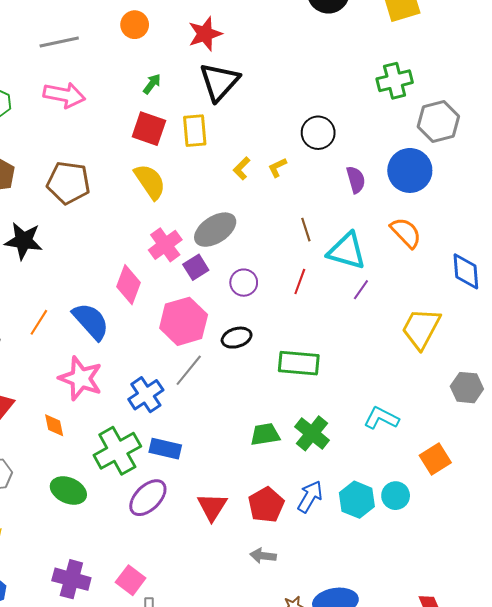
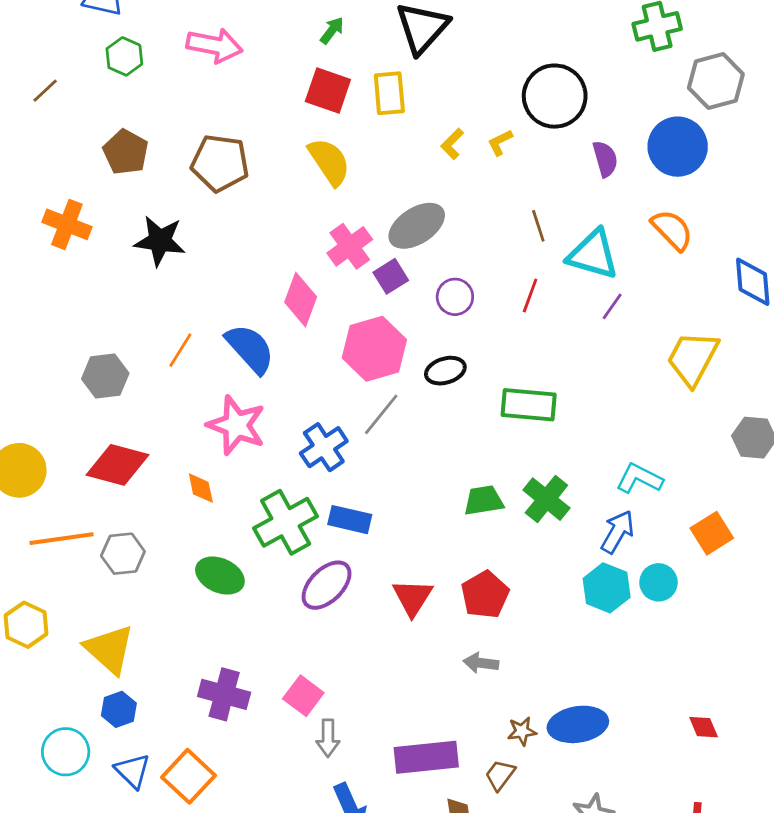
black circle: (318, 133) -> (555, 96), size x1.4
blue arrow: (310, 497) -> (618, 532), moved

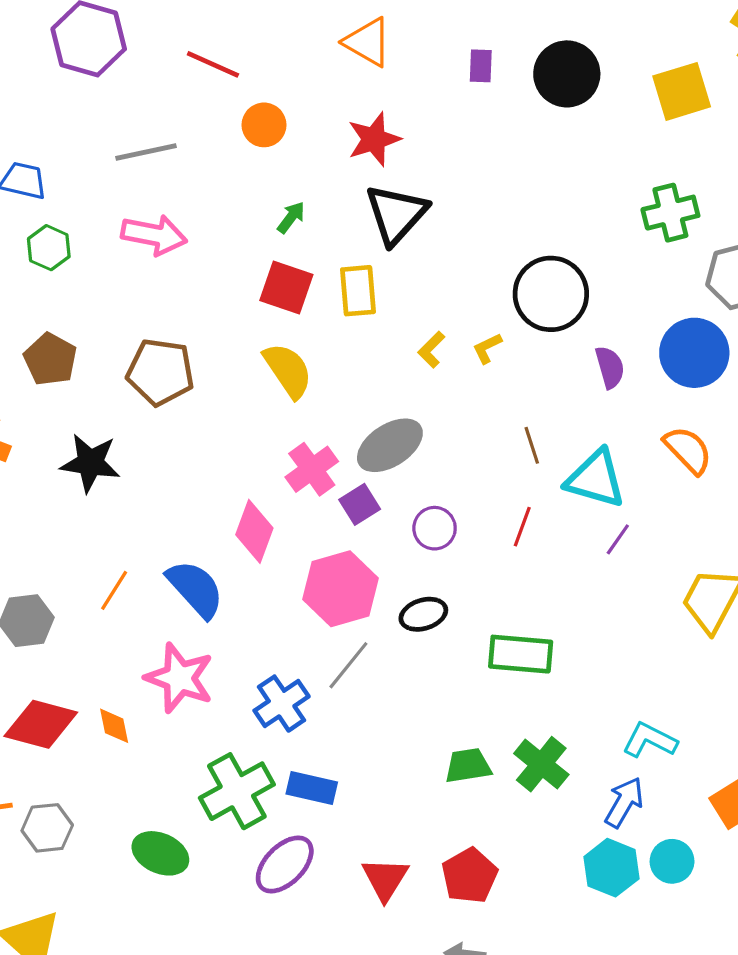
orange diamond: (201, 488) -> (114, 726), moved

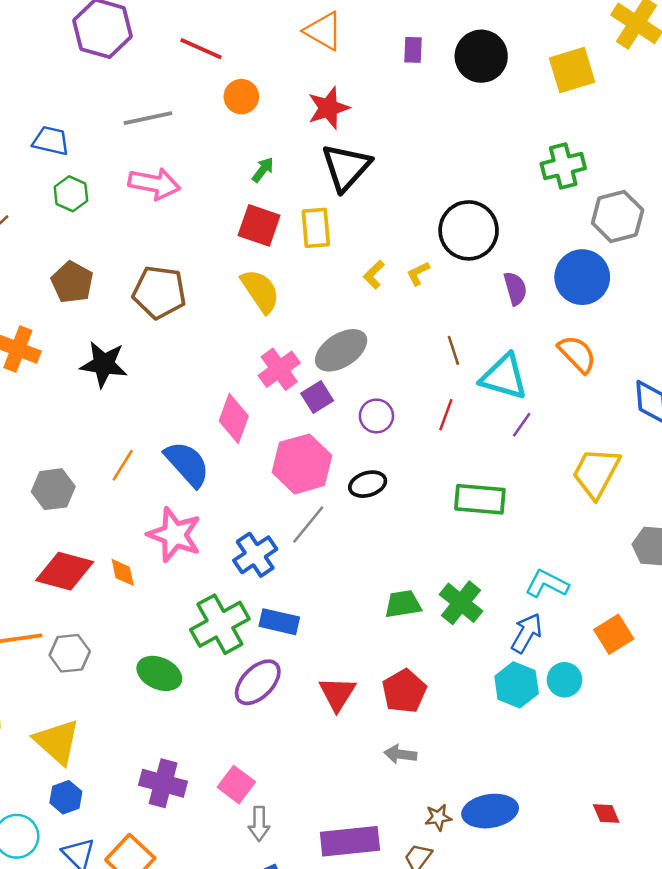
green rectangle: (521, 654) -> (480, 499), moved

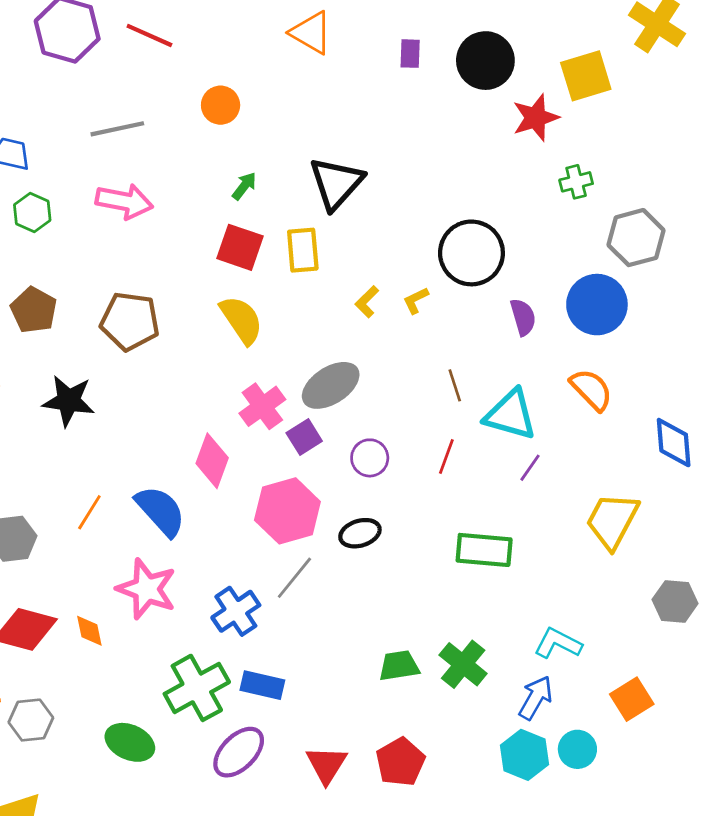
red line: (201, 49) -> (149, 35), moved
red star: (328, 108) -> (536, 118), moved
green cross: (563, 166) -> (576, 182), size x0.7

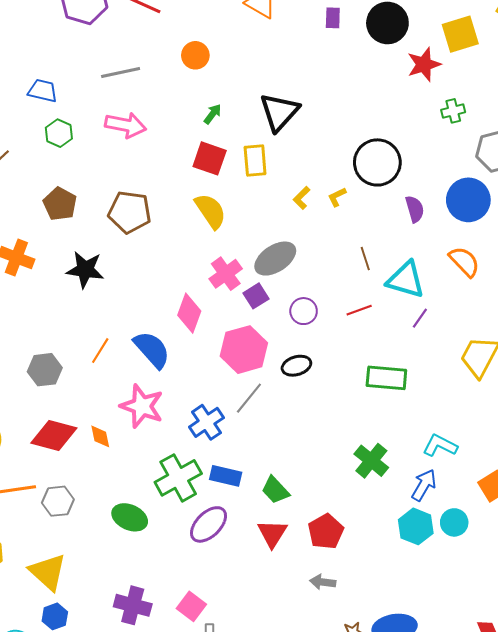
red line: (446, 457) -> (359, 310), turned 50
green trapezoid: (399, 666) -> (275, 490), moved, turned -124

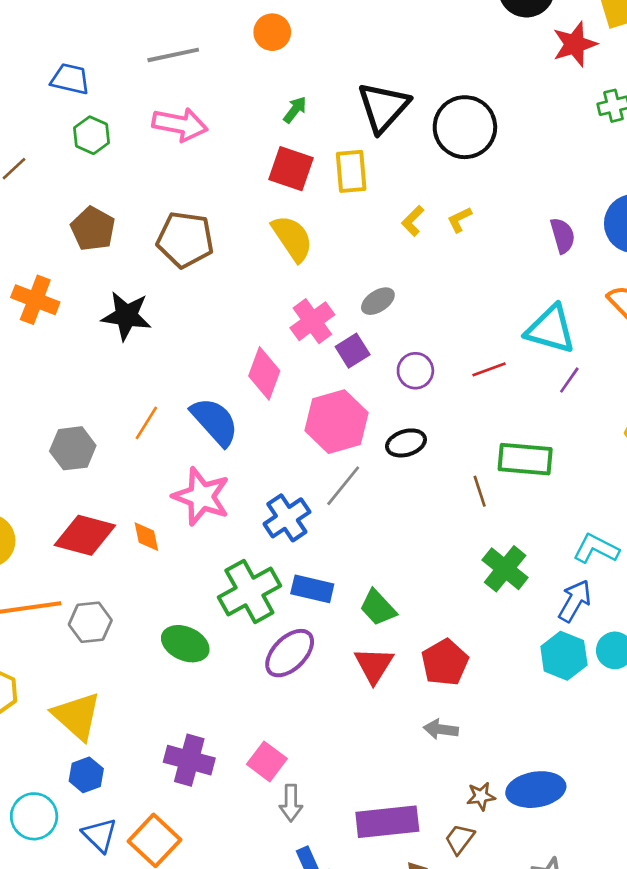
black circle: (377, 162) -> (465, 127), moved
gray ellipse: (275, 259) -> (378, 301), size x0.6
brown line: (365, 259) -> (480, 491), moved

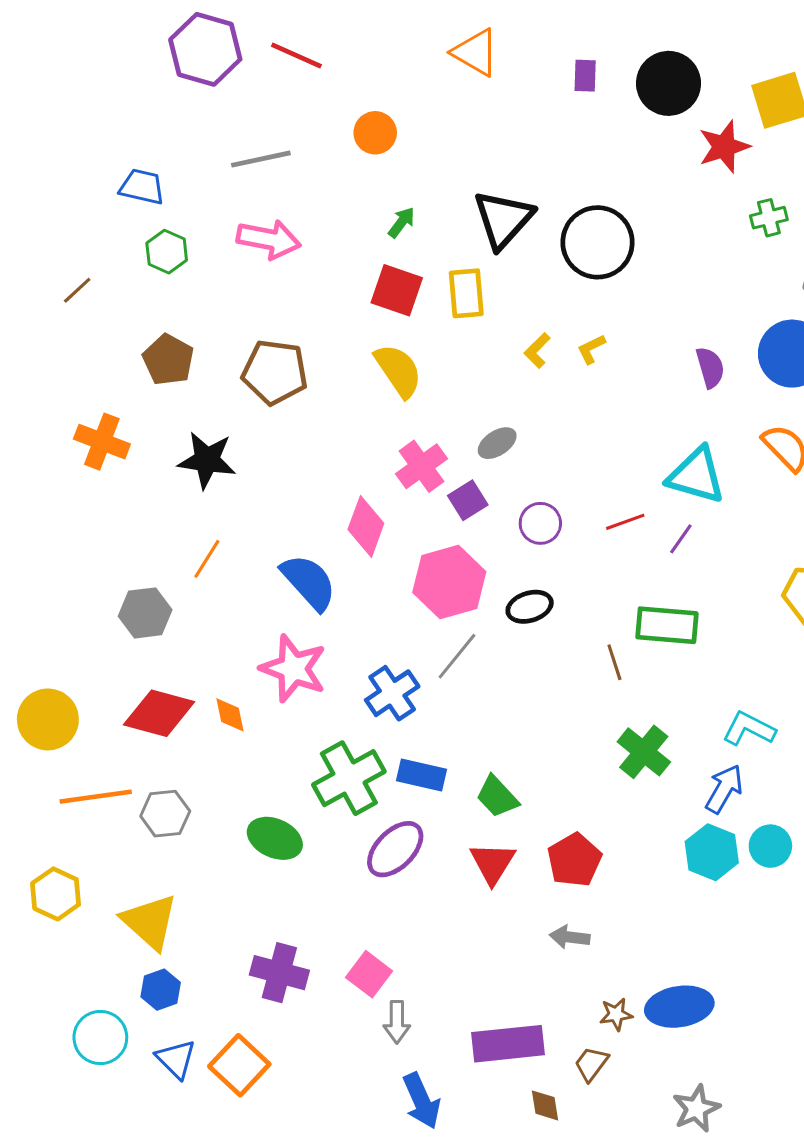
purple line: (569, 380) -> (681, 539), moved
orange line: (146, 423) -> (207, 559), moved

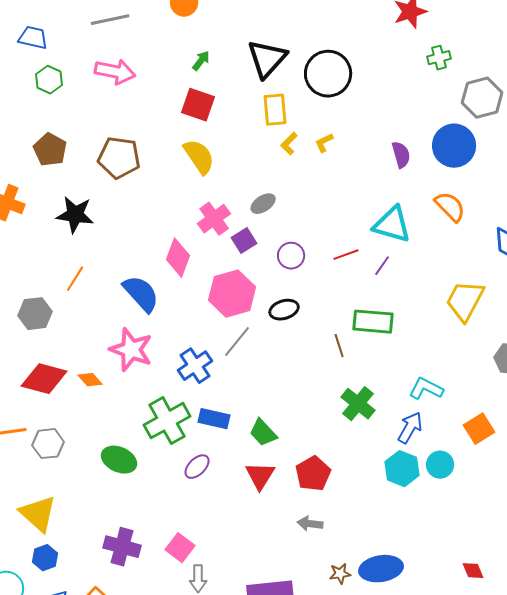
yellow rectangle: (466, 293) -> (275, 110), moved
orange diamond: (230, 715) -> (90, 380), turned -30
purple ellipse: (395, 849) -> (197, 467), size x0.7

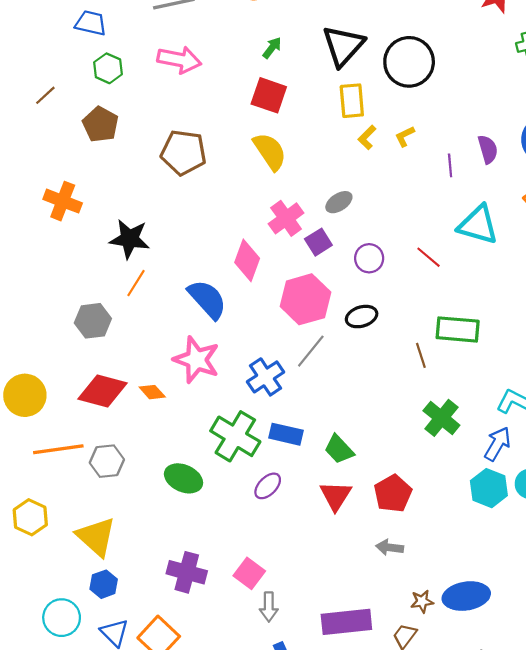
brown pentagon: (50, 150) -> (100, 124), moved
black star: (75, 215) -> (130, 239), moved
red line: (346, 255) -> (428, 257), turned 60
purple line: (382, 266) -> (450, 165), moved, turned -40
green cross: (167, 421) -> (235, 436), turned -30

